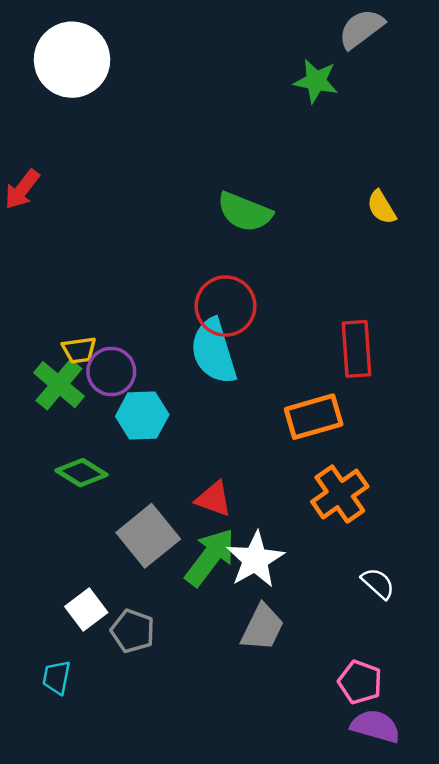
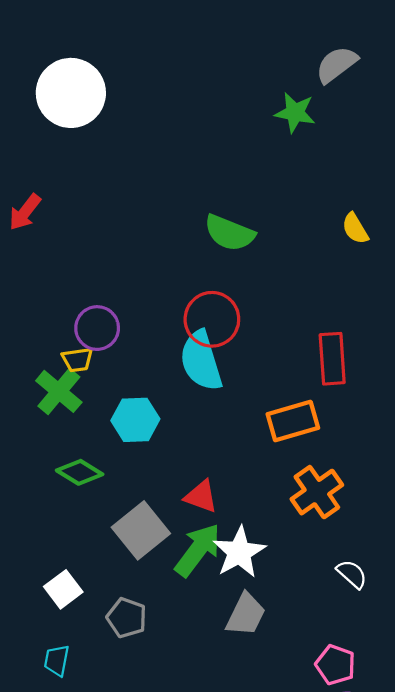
purple circle: (111, 371) -> (97, 328), moved
white square: (86, 610) -> (63, 589), moved

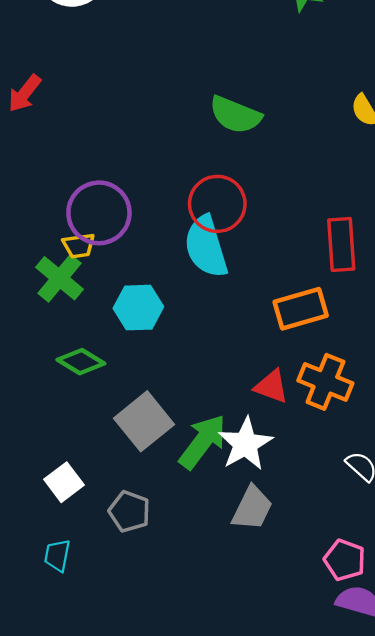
purple circle: (97, 328) -> (99, 213), size x1.4
orange cross: (317, 492) -> (325, 382), turned -33
red triangle: (201, 496) -> (271, 386), moved

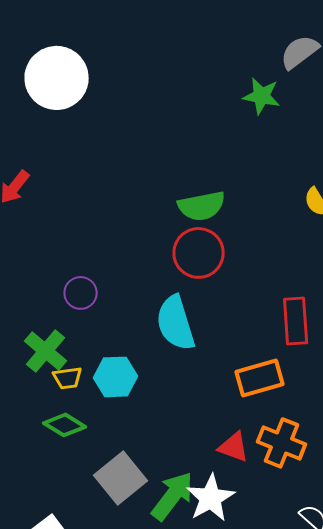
green semicircle: (235, 115) -> (202, 206), turned -33
red circle: (217, 204) -> (199, 253), moved
purple circle: (99, 213) -> (81, 293), size x0.6
yellow trapezoid: (79, 246) -> (68, 378), moved

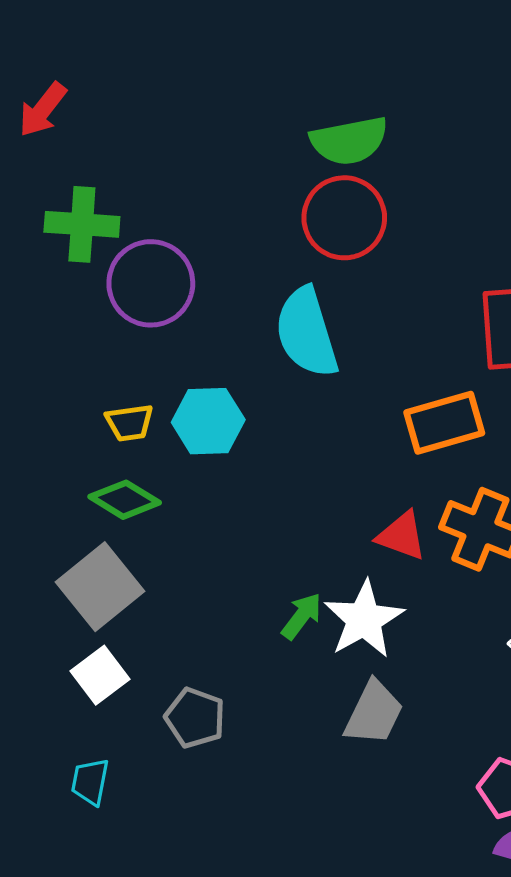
purple circle: (81, 293) -> (151, 283), size x1.6
green cross: (46, 351) -> (82, 224), moved, turned -36
gray square: (121, 478) -> (100, 587), moved
green arrow: (173, 496) -> (302, 616), size x0.6

